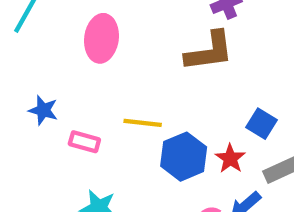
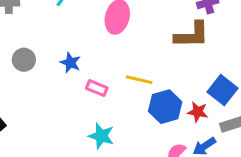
blue square: (261, 124) -> (222, 90), size x1.4
red star: (230, 158) -> (198, 112), turned -30

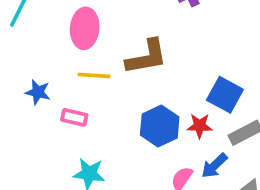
brown L-shape: (192, 35) -> (147, 57), moved
yellow line: (139, 80) -> (94, 75), moved

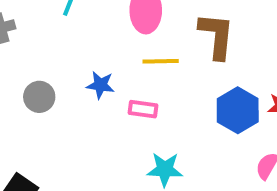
brown L-shape: (147, 57) -> (217, 36), turned -69

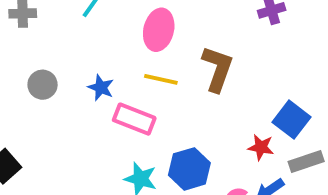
pink rectangle: (143, 109) -> (134, 119), size x1.5
blue hexagon: (238, 110) -> (189, 169), moved

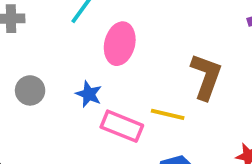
pink ellipse: (159, 30) -> (120, 44), moved
yellow line: (161, 79) -> (168, 114), moved

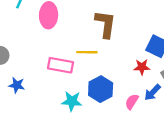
blue star: (89, 94) -> (17, 85), moved

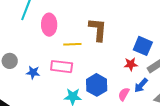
yellow line: (87, 52) -> (72, 44), moved
blue star: (17, 85) -> (33, 73), moved

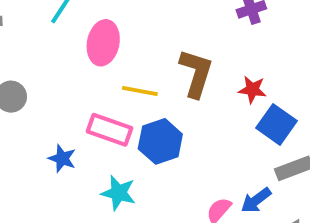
red star: (131, 64) -> (252, 90), moved
blue star: (33, 73) -> (62, 158), moved
blue hexagon: (97, 85) -> (160, 141), moved

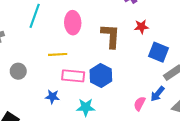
pink ellipse: (103, 43) -> (73, 23), moved
red star: (252, 90) -> (141, 27), moved
yellow line: (140, 91) -> (58, 54), moved

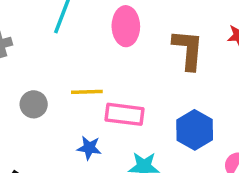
yellow line: (58, 54) -> (87, 92), moved
blue hexagon: (101, 76) -> (195, 130), moved

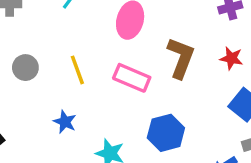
yellow line: (87, 92) -> (77, 70), turned 56
pink rectangle: (124, 114) -> (132, 78), moved

